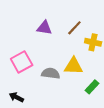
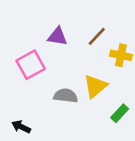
pink square: (22, 62) -> (31, 65), moved
yellow triangle: (73, 66) -> (95, 86), turned -42

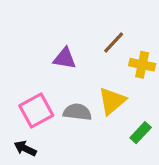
purple triangle: (58, 36) -> (65, 58), moved
pink square: (31, 65) -> (36, 110), moved

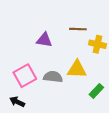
brown line: (114, 43) -> (78, 29), turned 49
yellow triangle: (112, 101) -> (77, 69), turned 42

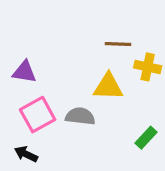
purple triangle: (44, 40) -> (24, 72), moved
yellow triangle: (77, 69) -> (108, 87), moved

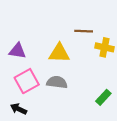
yellow triangle: (108, 87) -> (59, 53), moved

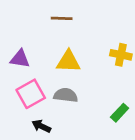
brown line: (84, 31) -> (62, 18), moved
black arrow: (19, 109) -> (41, 126), moved

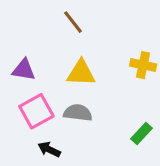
brown line: (62, 18) -> (73, 22), turned 50

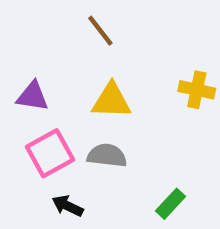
green rectangle: (142, 133) -> (171, 204), moved

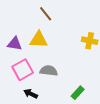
yellow triangle: (111, 101) -> (39, 40), moved

